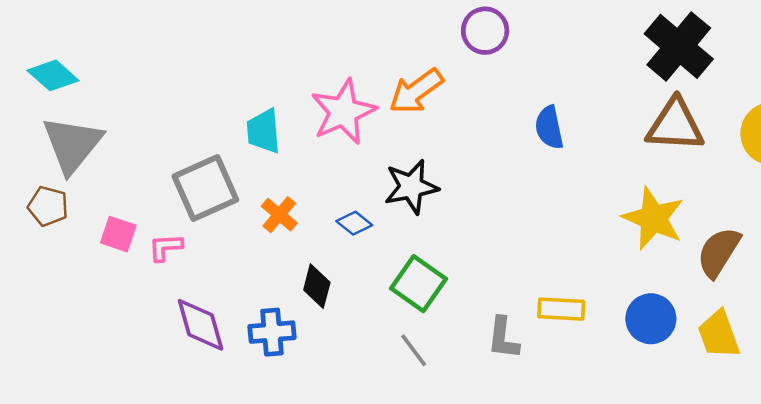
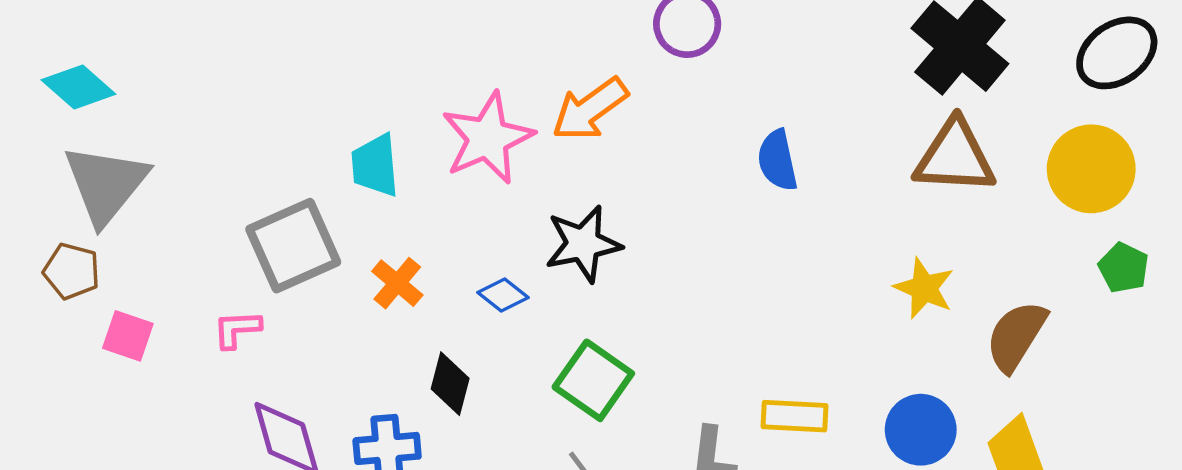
yellow star: (653, 218) -> (924, 288), size x0.7
pink square: (118, 234) -> (128, 336), moved

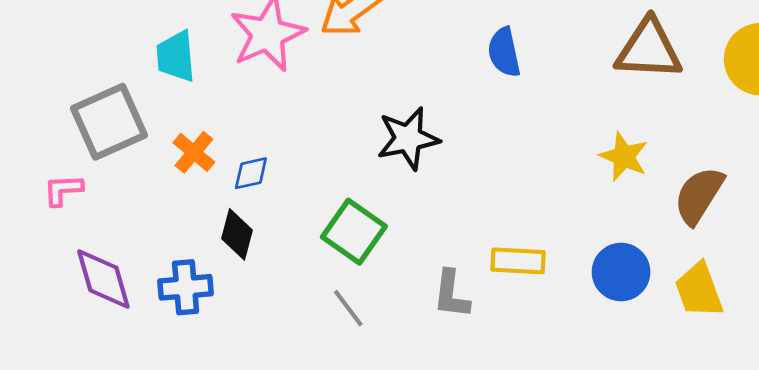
black star: (583, 244) -> (408, 138), moved
blue diamond: (503, 295) -> (251, 173), moved, turned -51

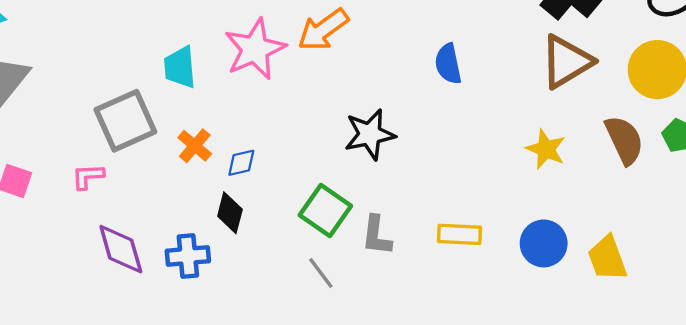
brown triangle: (649, 49) -> (566, 62), turned -34
brown semicircle: (699, 195) -> (624, 140), moved, turned 123
gray L-shape: (451, 294) -> (377, 236), moved

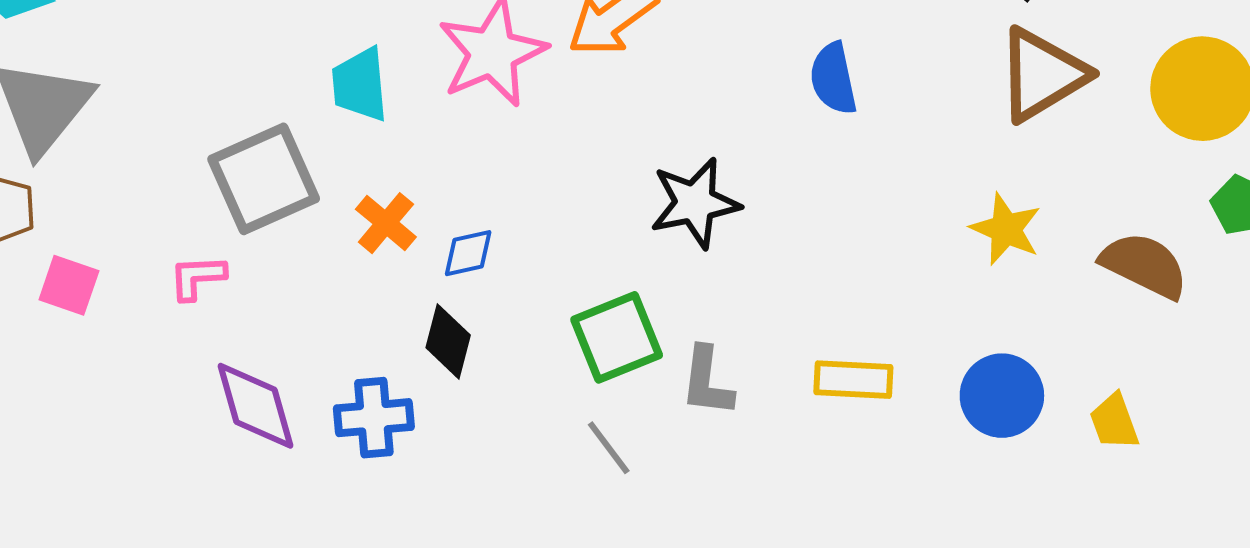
brown semicircle: (624, 140) -> (1144, 265), moved, turned -39
green square: (325, 210) -> (617, 337), turned 33
yellow trapezoid: (607, 258) -> (1114, 422), size x0.7

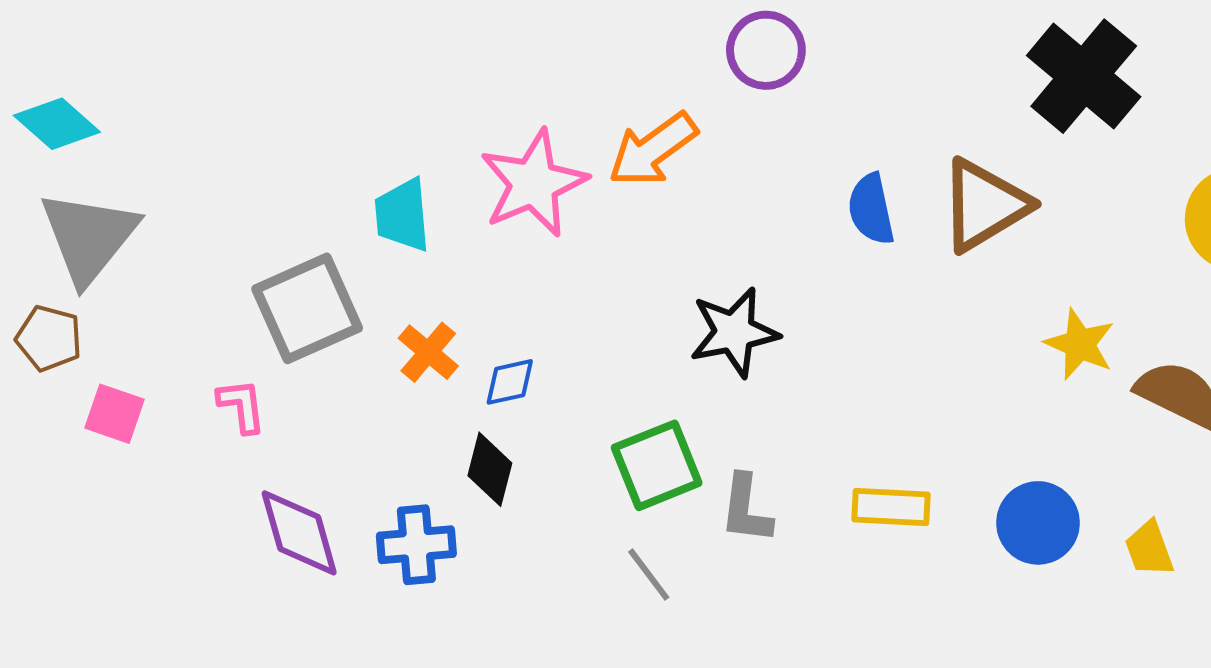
brown triangle: (1042, 75) -> (984, 205), moved
yellow star: (1006, 229) -> (1080, 344), moved
pink L-shape: (197, 277) -> (242, 406), turned 86

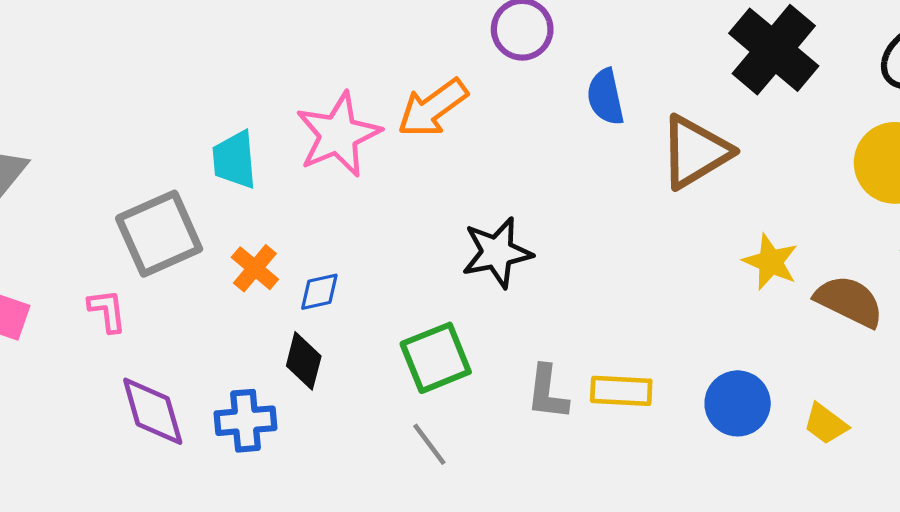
blue semicircle: (871, 209) -> (605, 97), moved
gray L-shape: (746, 509) -> (547, 392), moved
yellow trapezoid: (1149, 549) -> (826, 424), turned -33

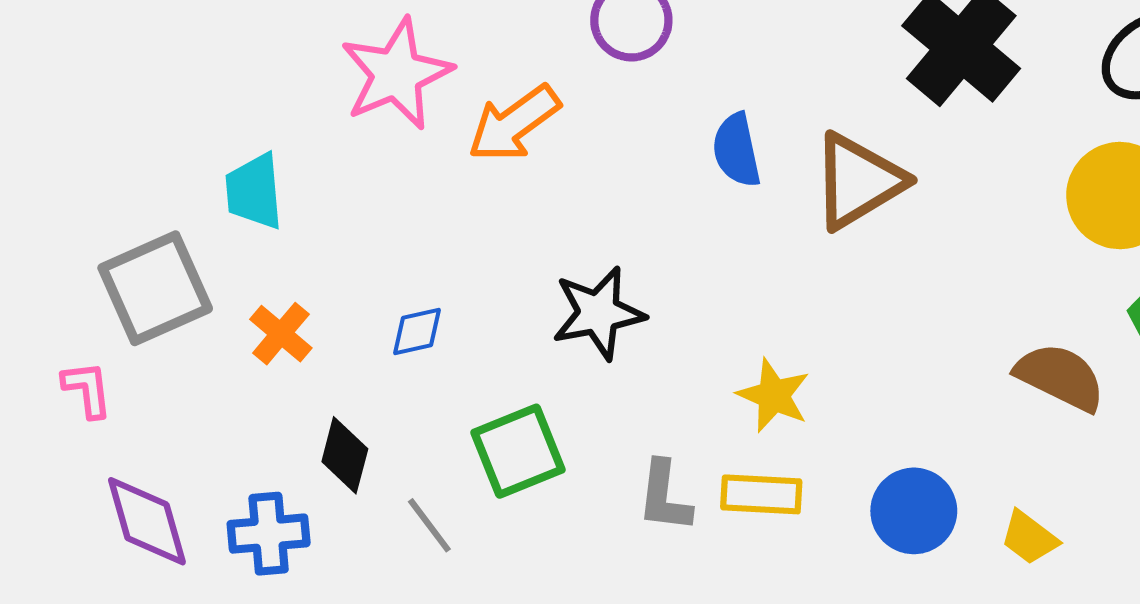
blue semicircle: (605, 97) -> (736, 150), moved
pink star: (338, 135) -> (396, 74), moved
yellow star: (771, 262) -> (774, 395), moved
blue diamond: (319, 292) -> (417, 332), moved
gray line: (429, 444) -> (429, 525), moved

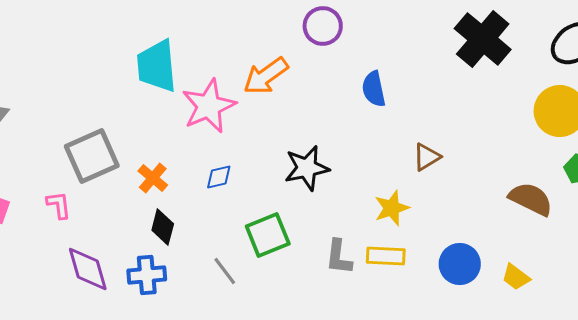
pink star: (396, 74) -> (209, 106), moved
brown triangle: (858, 181) -> (427, 157), moved, size x0.6
cyan trapezoid: (254, 191) -> (157, 66), moved, size x1.4
yellow star: (774, 395) -> (392, 208), turned 30
black diamond: (345, 455) -> (163, 227), moved

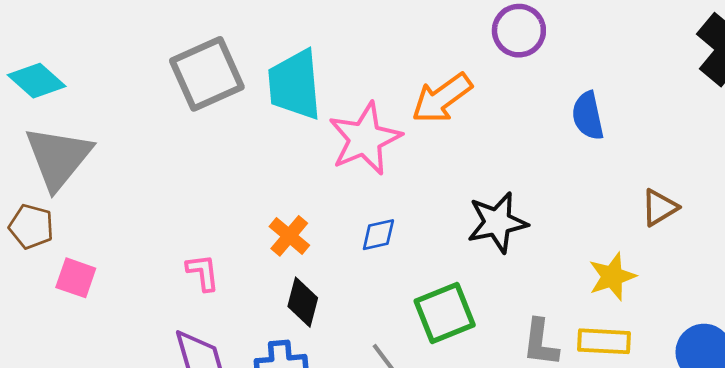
gray square: (92, 156) -> (207, 74), moved
pink L-shape: (59, 205) -> (203, 272), moved

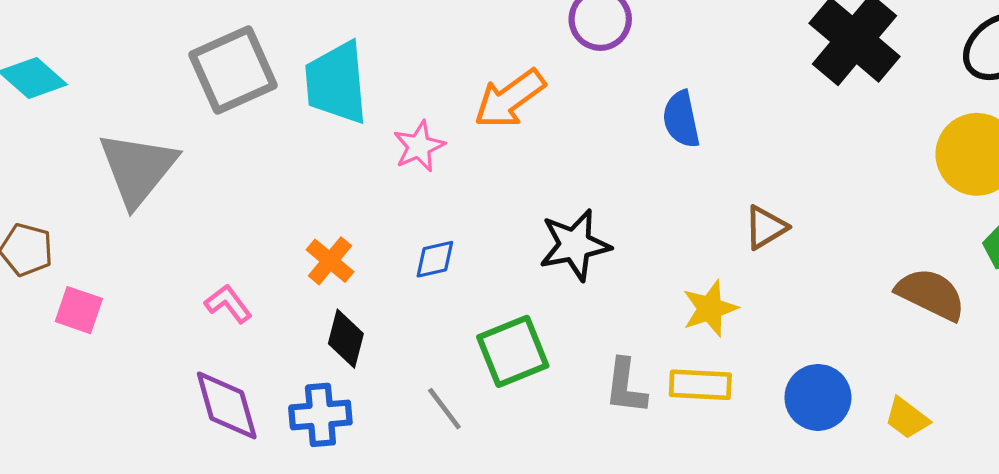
pink star: (365, 139) -> (419, 146), size x0.6
gray triangle: (58, 158) -> (138, 169), moved
pink L-shape: (203, 272) -> (228, 304), turned -30

